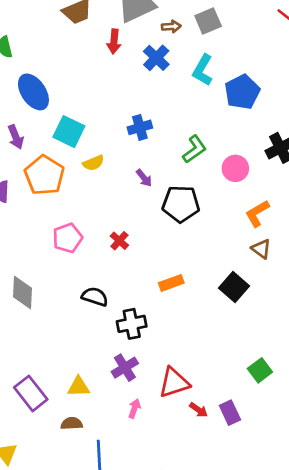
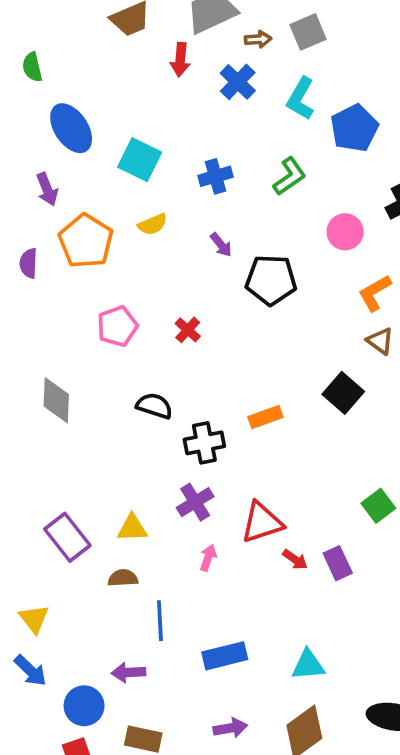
cyan square: (69, 132) -> (140, 160), moved
green L-shape: (194, 149) -> (290, 176), moved
orange rectangle: (171, 283) -> (265, 417), moved

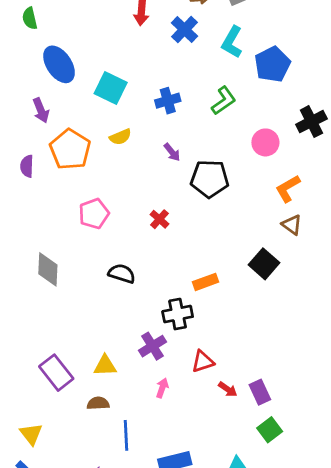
red cross: (188, 330) -> (159, 219), moved
black cross: (204, 443) -> (178, 314), moved
green square: (378, 506) -> (270, 430), moved
red triangle: (262, 522) -> (203, 361), size x0.7

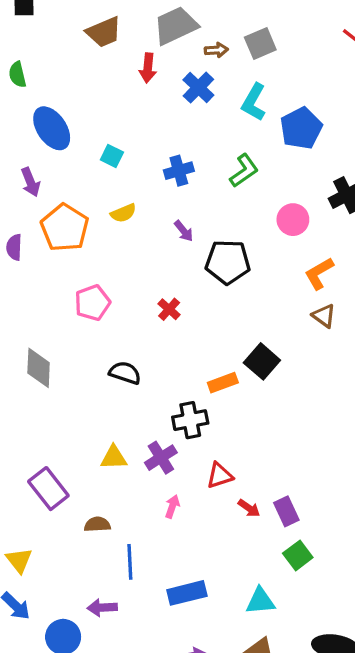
cyan square: (111, 88) -> (112, 156), size x0.6
black square: (264, 264) -> (262, 361), moved
yellow triangle: (105, 366) -> (114, 458), moved

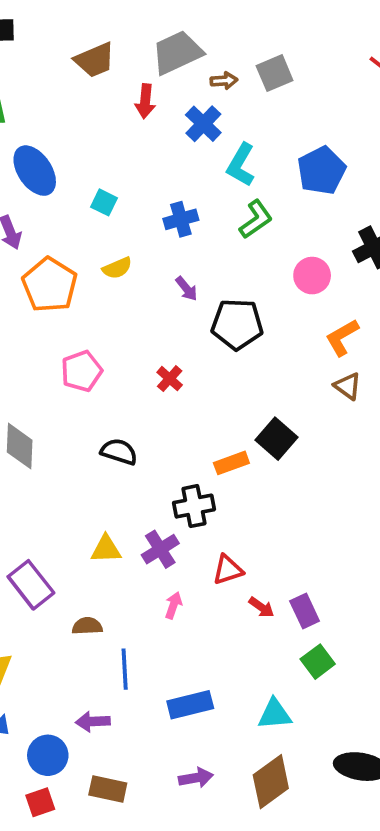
cyan L-shape: (254, 102) -> (241, 165), moved

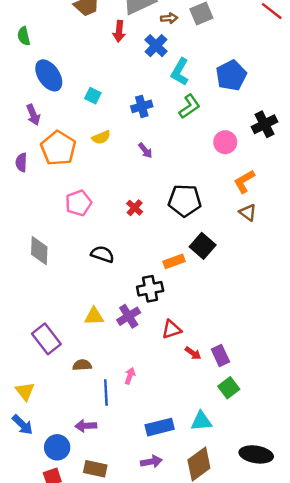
black pentagon: (237, 324) -> (185, 201), moved
pink arrow: (173, 605) -> (130, 376), moved
blue rectangle: (190, 705) -> (160, 427), moved

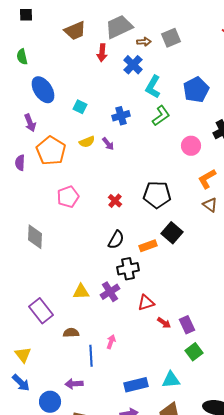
purple arrow: (145, 151) -> (108, 144), moved
black semicircle: (102, 254) -> (116, 240), moved, turned 102

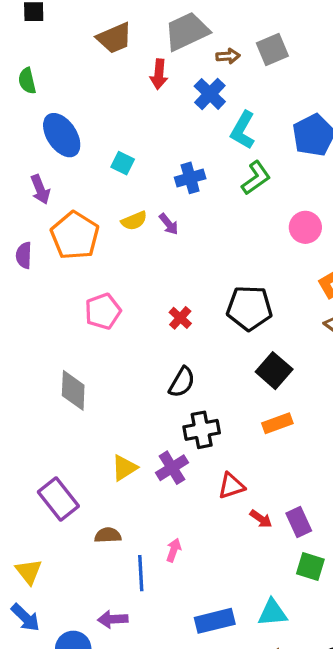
gray diamond: (35, 237) -> (73, 390), moved
orange rectangle: (148, 246) -> (277, 423), moved
yellow triangle: (81, 292) -> (124, 468), turned -30
green square: (194, 352) -> (310, 567), turned -36

